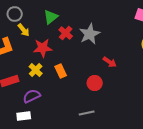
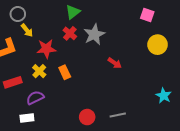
green triangle: (51, 17) -> (73, 12), moved
red circle: (95, 83) -> (87, 117), moved
gray line: (87, 113) -> (118, 115), moved

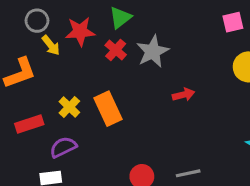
pink square: (147, 15) -> (233, 22), turned -32
red star: (46, 49) -> (80, 31), moved
red arrow: (115, 63) -> (183, 95), turned -48
orange rectangle: (65, 72) -> (108, 109), size x1.5

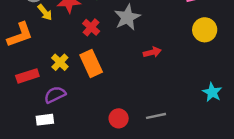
red cross: (116, 50) -> (91, 27), moved

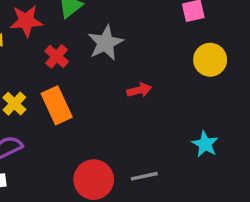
cyan star: (212, 92) -> (205, 144), moved
red circle: (119, 118) -> (94, 180), size x1.5

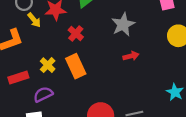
gray star: (105, 43) -> (123, 25), moved

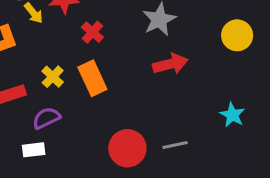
red arrow: (131, 56) -> (170, 64), size x1.5

